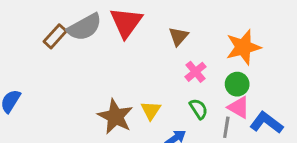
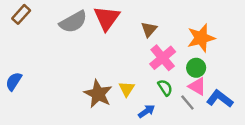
brown rectangle: (55, 36) -> (21, 14), moved
pink cross: (195, 72) -> (163, 58), size x1.5
gray line: (226, 127) -> (187, 103), turned -49

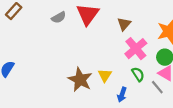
gray semicircle: (73, 22) -> (59, 17), size x0.6
blue arrow: (146, 111) -> (122, 95), turned 144

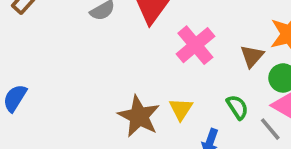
brown triangle: (124, 24) -> (252, 56), moved
pink cross: (136, 49) -> (195, 45), moved

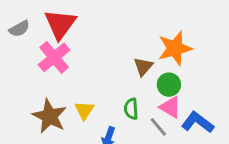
pink cross: (195, 45) -> (54, 57), moved
green semicircle: (237, 107) -> (131, 109), turned -150

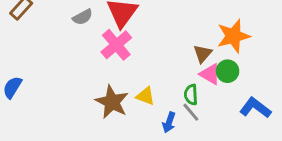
pink triangle: (170, 107) -> (210, 74), moved
yellow triangle: (84, 110) -> (146, 96), turned -42
gray line: (158, 127) -> (191, 112), moved

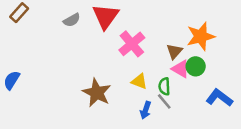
pink cross: (116, 45) -> (132, 44), moved
yellow triangle: (146, 96) -> (139, 81), moved

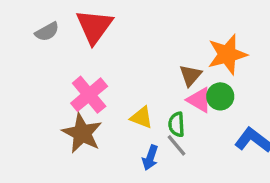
pink cross: (132, 44) -> (89, 95), moved

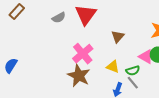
brown triangle: (191, 75) -> (118, 37), moved
green semicircle: (177, 124) -> (133, 71), turned -104

